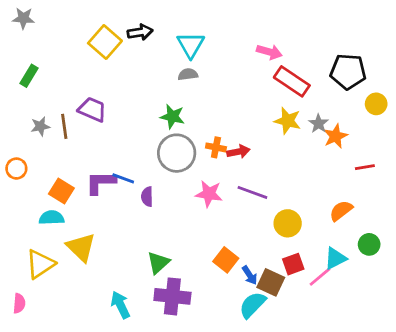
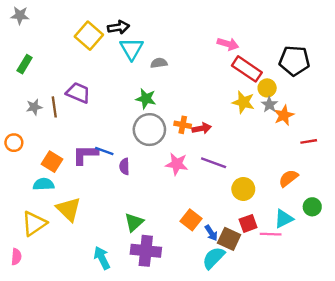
cyan triangle: (191, 45) -> (132, 49), moved
yellow circle: (376, 104) -> (267, 88), moved
pink line: (320, 277) -> (271, 234), turned 42

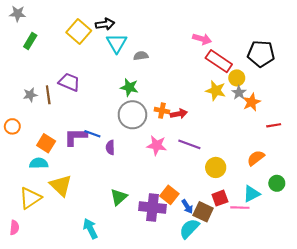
green rectangle: (25, 64) -> (30, 41), moved
purple cross: (146, 251) -> (152, 208), moved

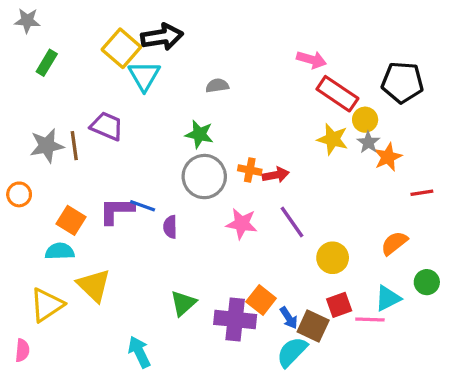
black arrow: (105, 24) -> (162, 37), size x1.4
cyan triangle: (117, 43) -> (144, 76), moved
gray star: (30, 95) -> (47, 146), size x1.5
purple line: (189, 144) -> (292, 222), turned 35

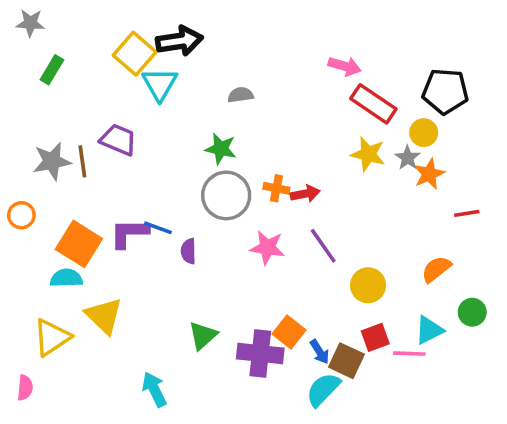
yellow circle: (365, 120) -> (424, 133), moved
orange square: (71, 220) -> (79, 244), size x1.4

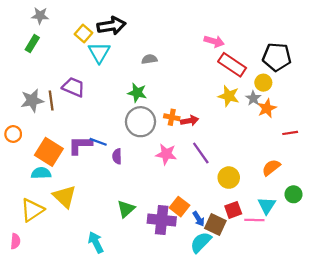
gray star: (30, 23) -> (40, 16), moved
yellow square: (135, 54) -> (84, 33), size x0.7
cyan triangle: (429, 330) -> (267, 205), turned -30

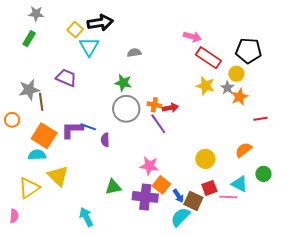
brown line: (51, 100) -> (41, 102), moved
purple line: (201, 153) -> (158, 124), moved
pink star: (166, 154) -> (149, 166), moved
cyan triangle: (267, 205) -> (239, 184), turned -36
green triangle: (126, 209) -> (113, 187), turned 30

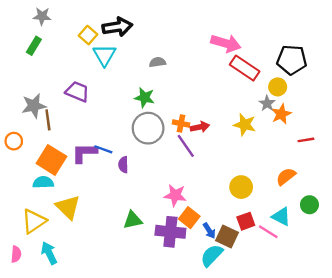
pink arrow: (192, 37) -> (226, 43), size x1.4
yellow star: (205, 86) -> (245, 125), moved
pink line: (228, 197) -> (268, 232), turned 30
cyan arrow: (86, 217) -> (49, 253), moved

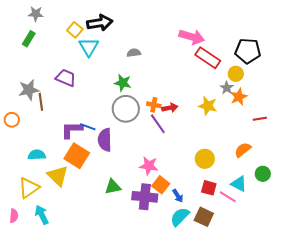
orange square: (51, 160) -> (77, 156), moved
purple semicircle: (123, 165) -> (105, 140), size x1.6
red square: (246, 221) -> (209, 188), turned 35
brown square: (227, 237) -> (204, 217), moved

